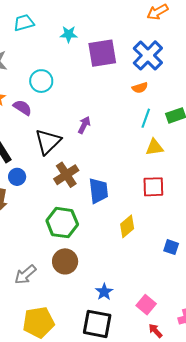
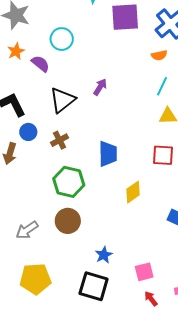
brown cross: (66, 175) -> (60, 140), moved, size x0.7
pink square: (146, 305) -> (144, 272), turned 30

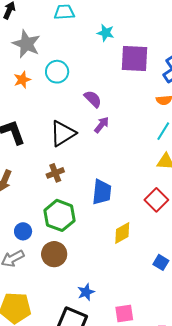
cyan circle: (62, 39) -> (57, 72), moved
purple semicircle: (40, 64) -> (93, 99), moved
blue circle: (28, 132) -> (23, 231), moved
red square: (163, 155) -> (156, 200), turned 35

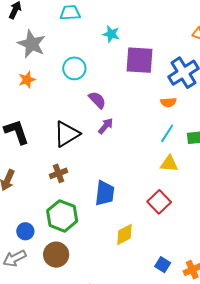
cyan circle: (57, 72) -> (74, 68), moved

